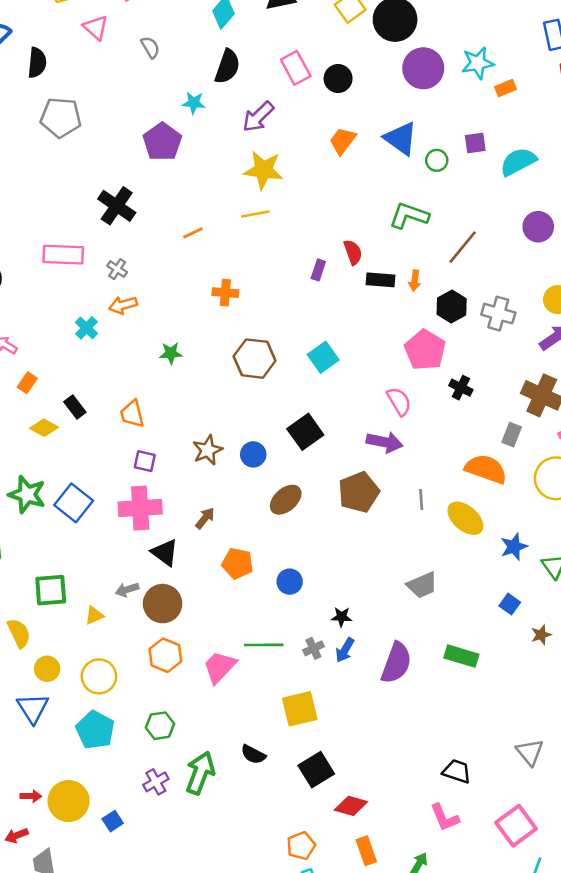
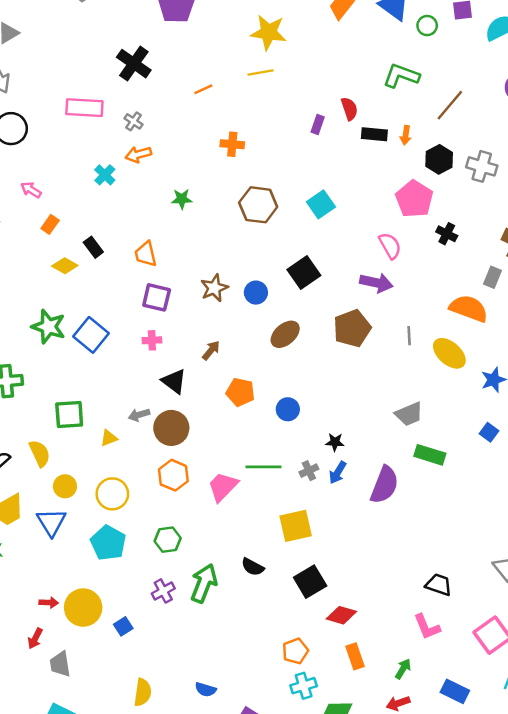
purple square: (145, 461) -> (157, 297), size x1.4
pink cross: (140, 508) -> (152, 340), size x0.5
green rectangle: (461, 656) -> (430, 455), moved
red arrow: (17, 836) -> (35, 639), turned -42

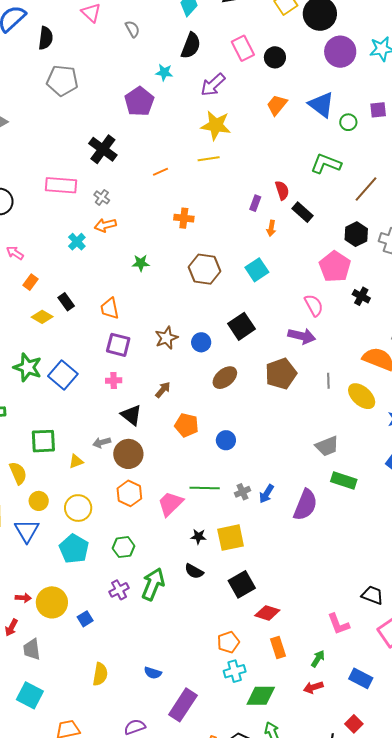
black rectangle: (374, 134) -> (303, 212), turned 35
orange arrow: (406, 135) -> (271, 228), moved
black star: (335, 442) -> (198, 537), moved
black trapezoid: (439, 585) -> (372, 595), moved

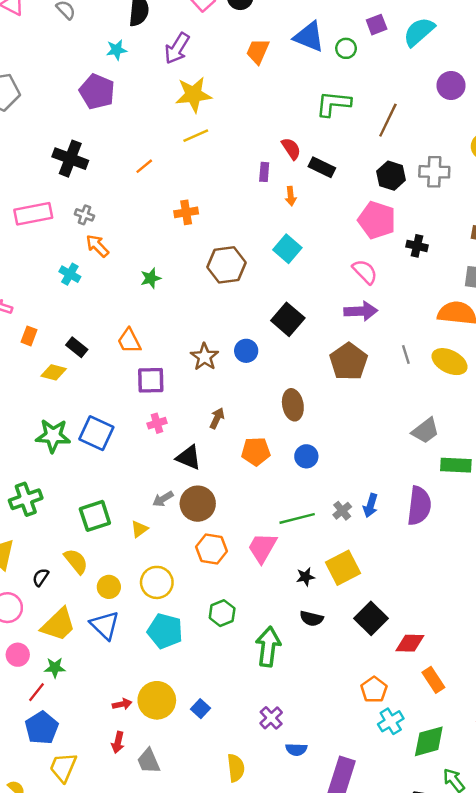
orange arrow: (105, 225) -> (97, 246), turned 75
brown ellipse: (225, 378) -> (293, 405), moved, turned -45
purple cross: (119, 590) -> (271, 718), moved

